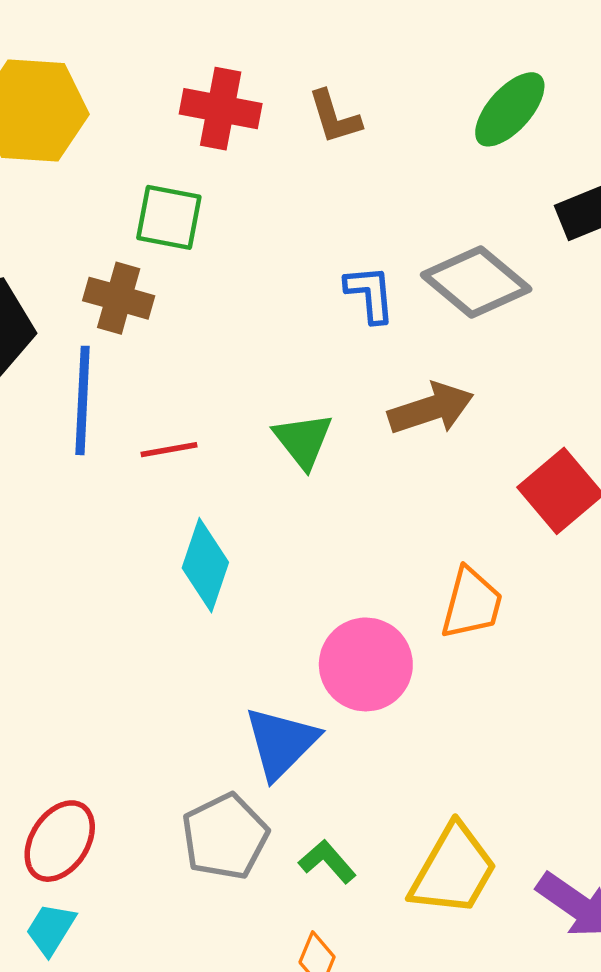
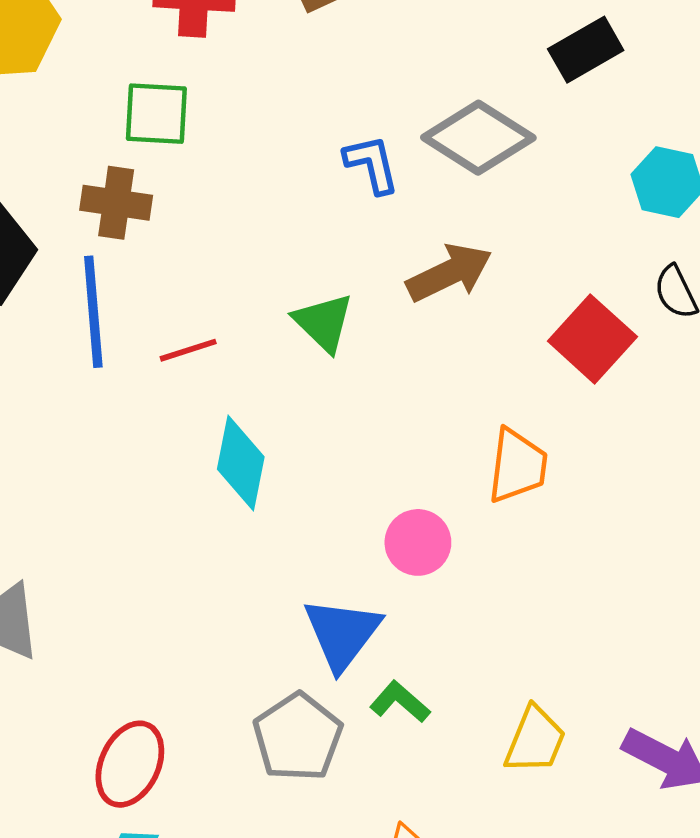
pink circle: (366, 664) -> (418, 542), size x0.7
green L-shape: (327, 862) -> (400, 702), moved
yellow trapezoid: (453, 870) -> (535, 740), size x0.7

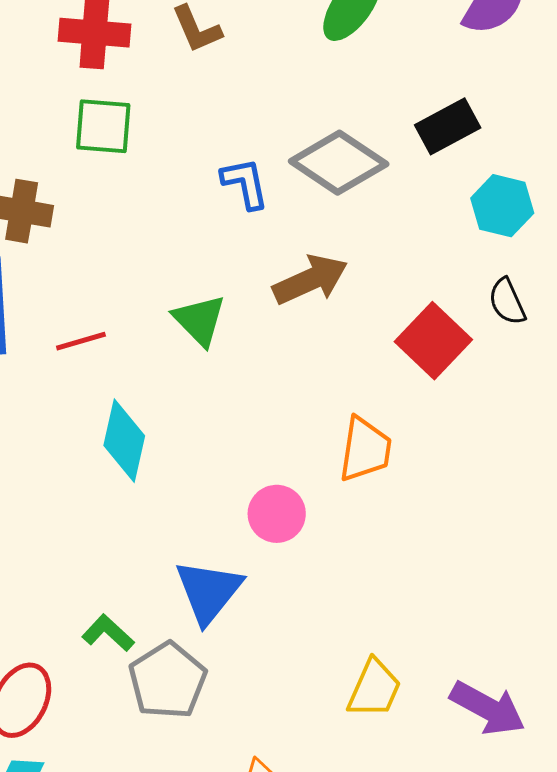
black rectangle: (586, 50) -> (448, 126), moved
green square: (156, 114) -> (103, 126), moved
green L-shape: (400, 702) -> (108, 633), moved

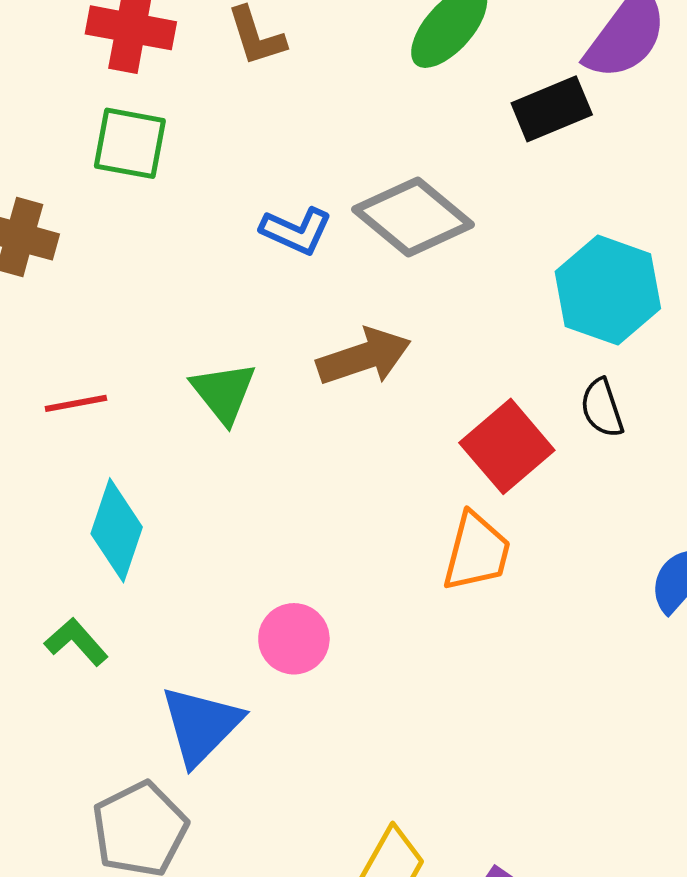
black rectangle: (448, 126) -> (552, 109), moved
blue L-shape: (245, 183) -> (296, 231), turned 120
cyan hexagon: (502, 206) -> (608, 290), size x1.4
orange trapezoid: (365, 449) -> (477, 552), moved
green L-shape: (108, 633) -> (76, 642), moved

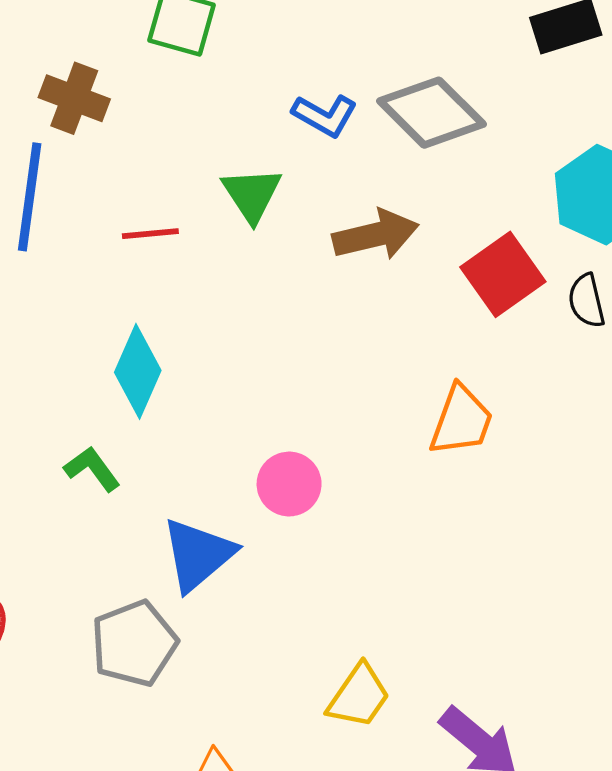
green triangle: (224, 392) -> (252, 194), moved
red line: (76, 403) -> (150, 234), moved
red square: (507, 446) -> (503, 274), moved

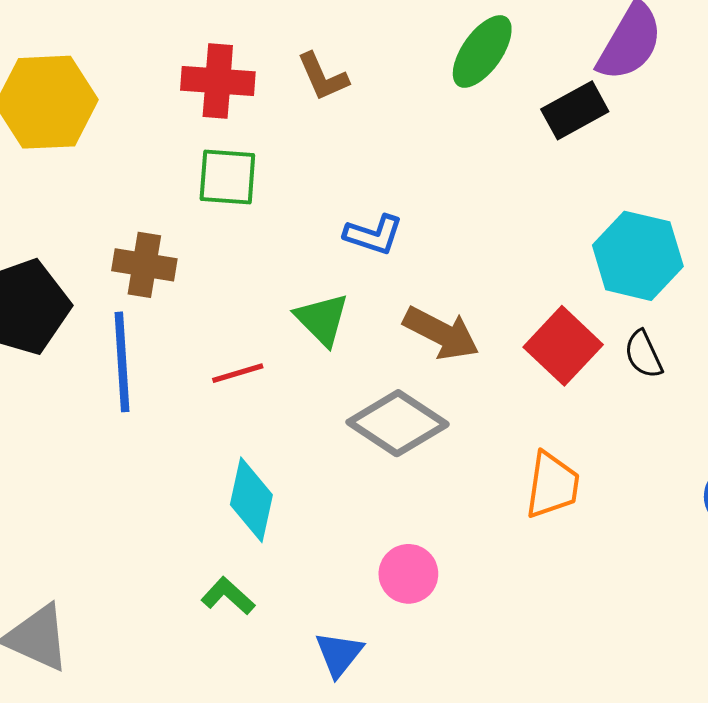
gray diamond: (432, 113) -> (398, 423), moved
brown arrow: (376, 235) -> (441, 333), turned 52
blue triangle: (198, 555) -> (339, 654), size x0.7

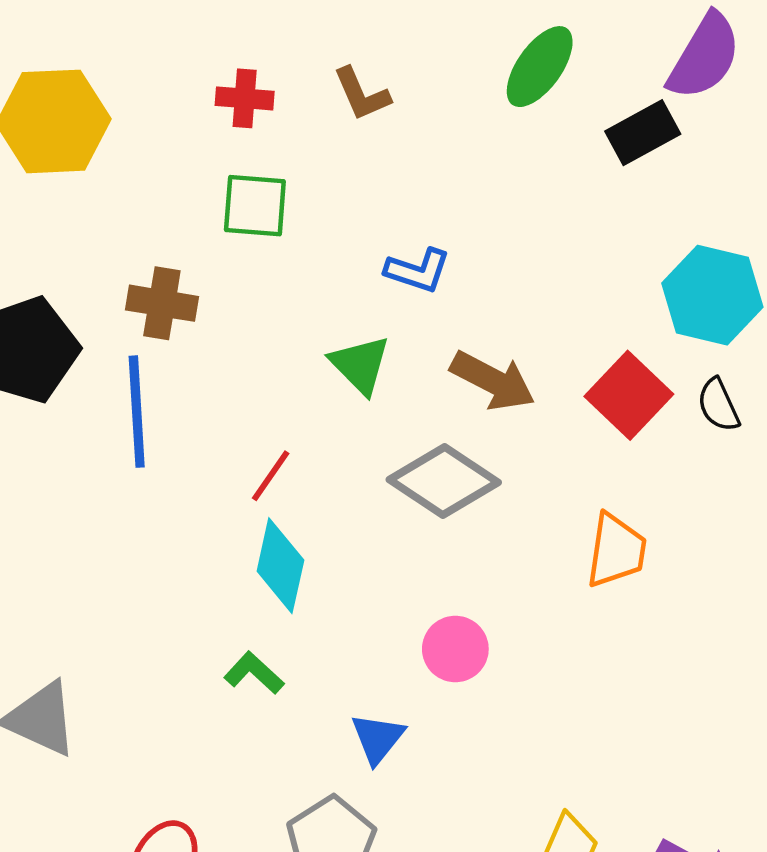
red cross: (218, 81) -> (245, 98), size x0.7
red line: (238, 373) -> (271, 476), moved, turned -39

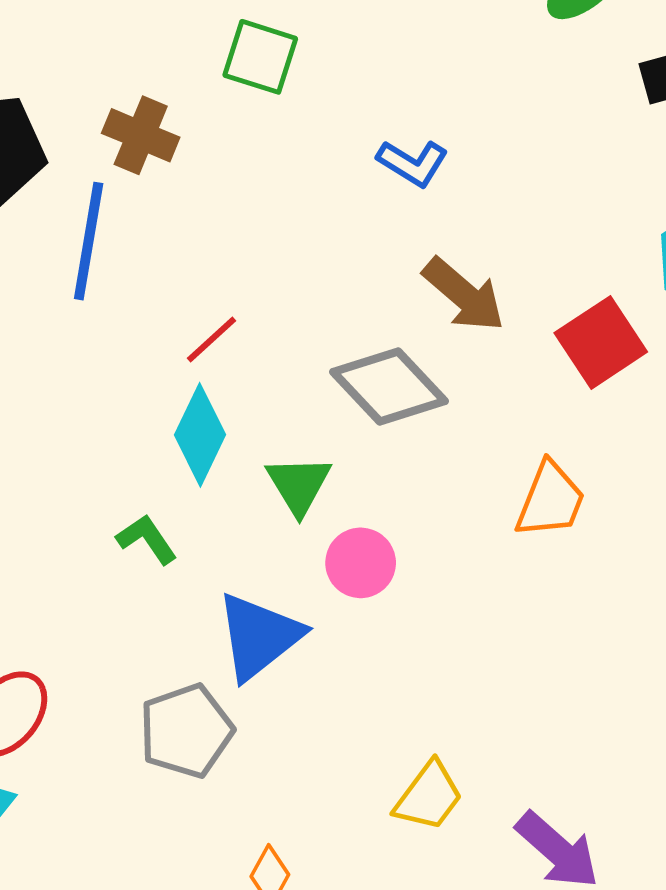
green triangle: (360, 365) -> (299, 485), moved
blue triangle: (378, 738) -> (259, 636), size x1.6

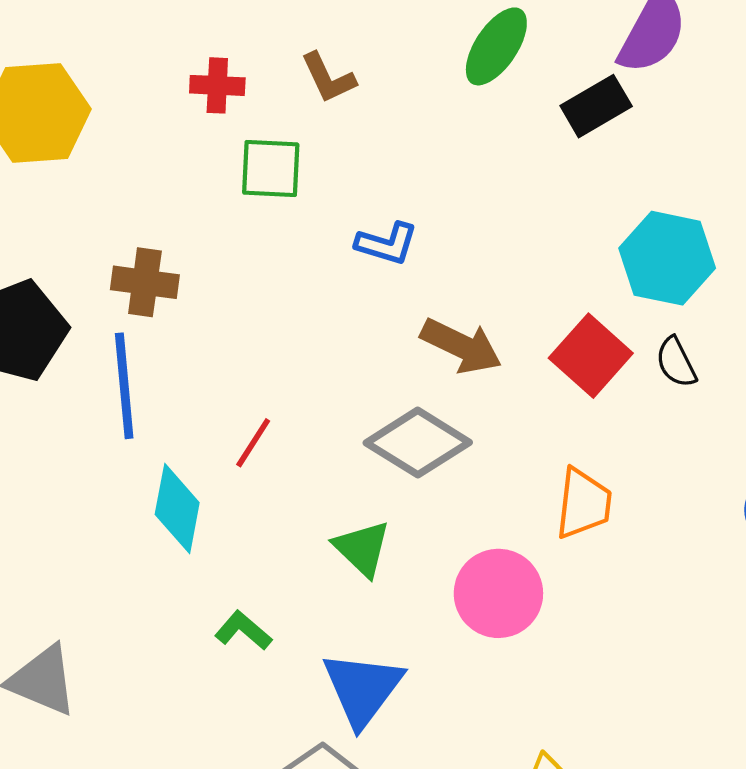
green square: (260, 57) -> (271, 169), moved
cyan diamond: (200, 435) -> (177, 508), moved
pink circle: (361, 563) -> (498, 593), moved, size x1.4

